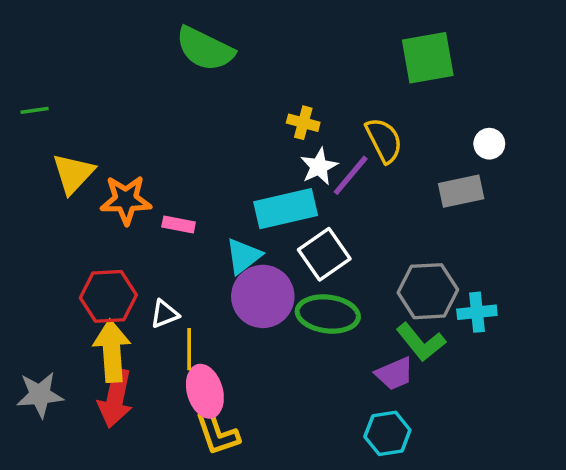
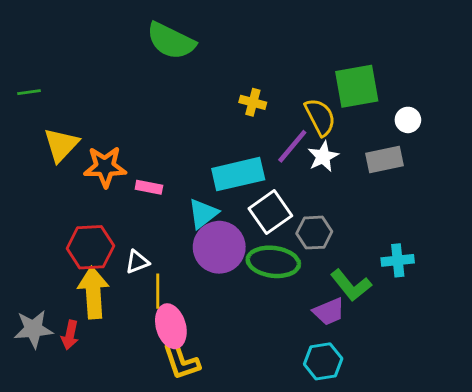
green square: (428, 58) -> (357, 86), moved
white star: (319, 167) -> (323, 156), moved
gray hexagon: (428, 291) -> (314, 233), moved, size x0.7
red arrow: (115, 398) -> (70, 335), moved, size x0.6

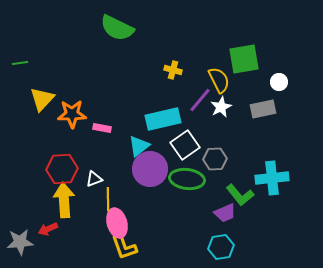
cyan cross: (398, 260) -> (272, 178), size x1.5
gray star: (33, 329) -> (20, 242), moved
red arrow: (70, 335) -> (48, 229), turned 54

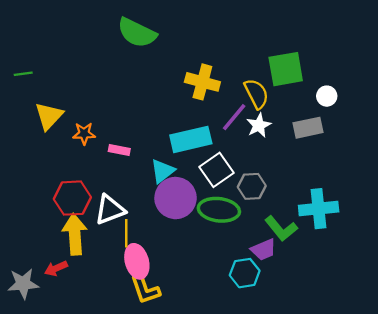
yellow cross: (173, 70) -> (202, 82), size x1.6
orange star: (72, 114) -> (84, 134), size x0.7
white triangle: (94, 179) -> (110, 210), size x1.6
cyan hexagon: (221, 247) -> (245, 273), moved

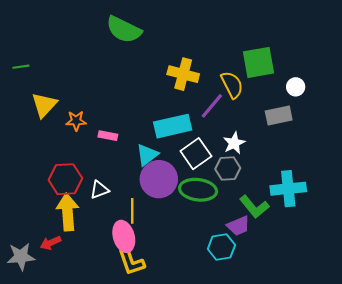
white star: (259, 125) -> (234, 143), moved
white triangle: (110, 210) -> (99, 190), size x0.7
yellow line: (126, 233) -> (132, 211), moved

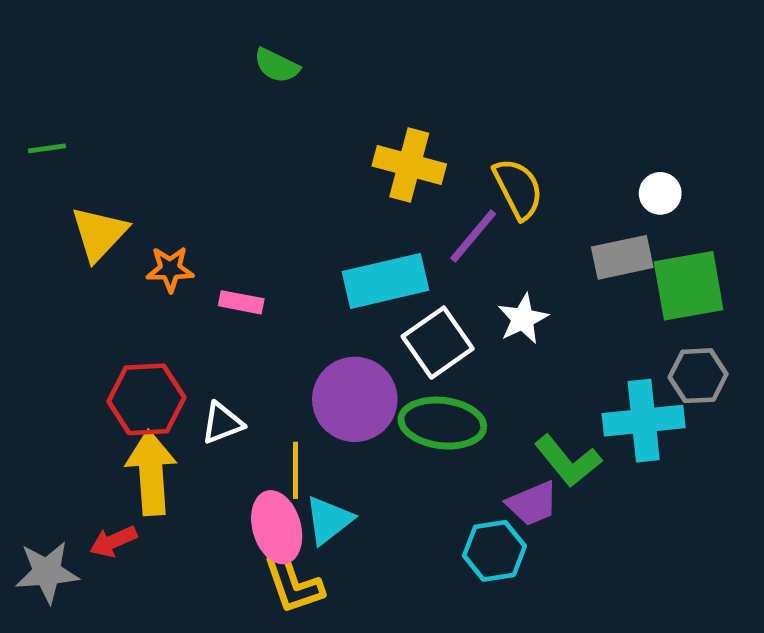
green semicircle: (124, 30) -> (277, 66), size x0.6
green square: (259, 62) -> (689, 286), moved
cyan triangle: (147, 155) -> (329, 520), moved
gray hexagon: (228, 169) -> (698, 376), moved

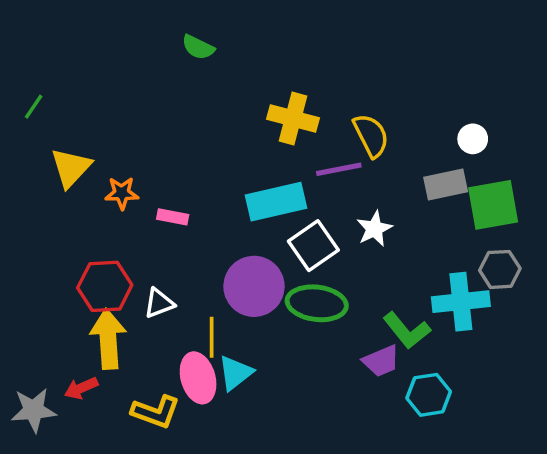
green line: (47, 148) -> (34, 107), turned -48
purple line: (473, 236) -> (339, 169), turned 39
cyan hexagon: (494, 551) -> (429, 395), moved
yellow L-shape: (293, 584) -> (156, 412), moved, turned -51

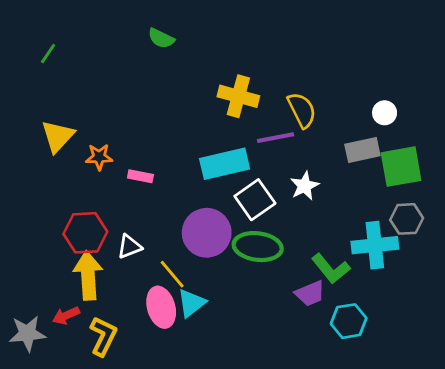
green line: (34, 107) -> (48, 53), moved
yellow line: (212, 337) -> (172, 274), turned -40
yellow L-shape: (156, 412) -> (103, 336), moved, turned -84

